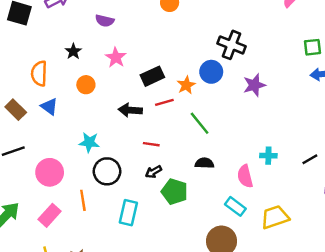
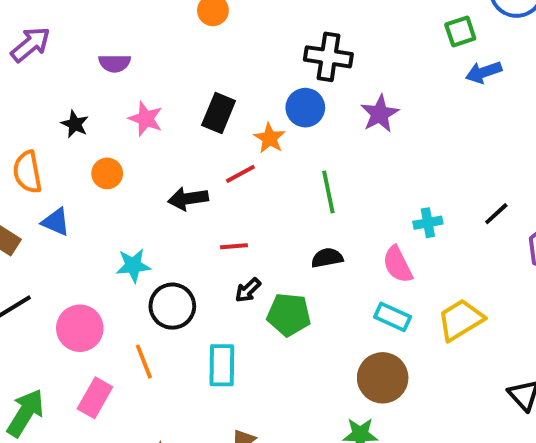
black rectangle: (152, 76) -> (219, 113), moved, turned -30
green line: (200, 123) -> (328, 192), moved, turned 40

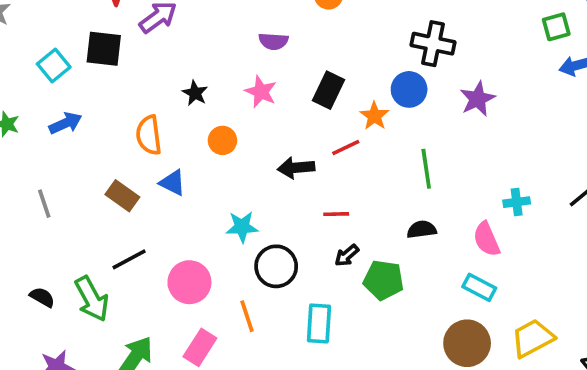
purple semicircle: (115, 63) -> (273, 41), moved
yellow trapezoid: (461, 320) -> (533, 338), moved

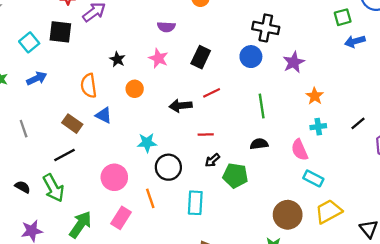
orange star: (374, 116) -> (315, 96), moved
black line: (129, 259) -> (65, 155), moved
cyan rectangle: (479, 287) -> (313, 178), moved

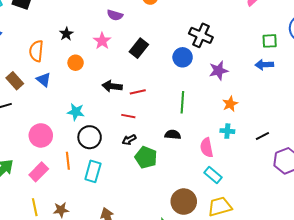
blue arrow: (355, 41) -> (264, 65), moved
red line: (212, 93) -> (138, 92), moved
cyan rectangle: (195, 203) -> (93, 171), moved

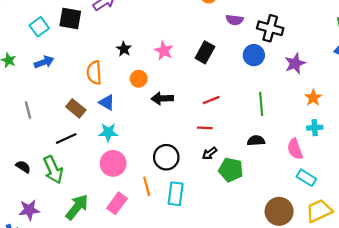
purple semicircle: (115, 15) -> (235, 20), moved
black arrow: (112, 86) -> (162, 98), moved
cyan star: (76, 112) -> (108, 132), moved

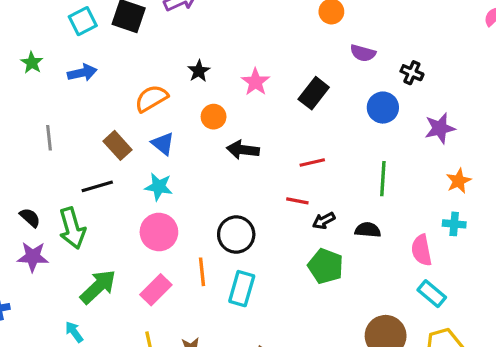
black cross: (270, 28) -> (412, 73), size x0.6
orange semicircle: (94, 73) -> (151, 98), turned 55
black arrow: (210, 153) -> (324, 221), moved
purple star: (29, 210) -> (33, 257), moved

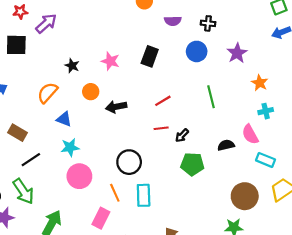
brown rectangle: (117, 145) -> (18, 133), moved
black semicircle: (368, 230) -> (226, 145), moved
pink rectangle: (156, 290) -> (101, 218), moved

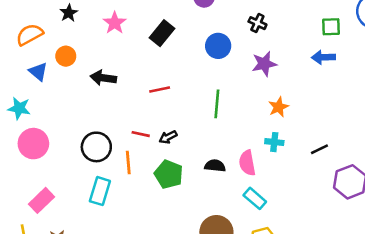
black cross: (208, 23) -> (257, 23), moved
orange circle: (91, 92) -> (66, 56), moved
red line: (161, 128) -> (141, 134), moved
cyan star: (70, 147) -> (19, 108), moved
orange line: (115, 193) -> (128, 163), moved

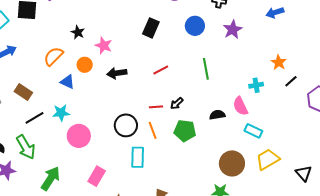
pink star: (115, 23) -> (104, 45), moved
orange star: (279, 107) -> (279, 62), moved

